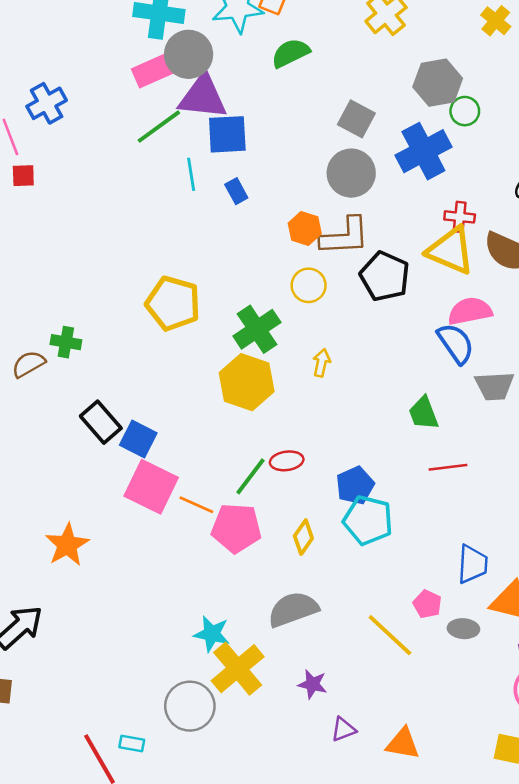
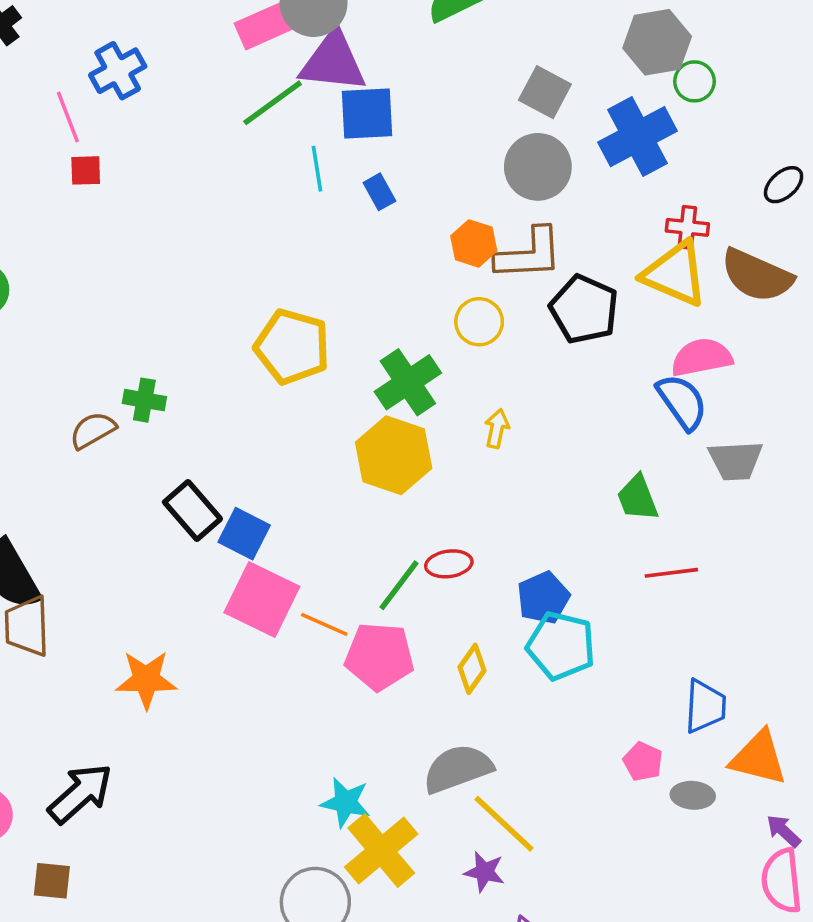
orange star: (67, 545) -> (146, 680), turned 30
yellow line: (390, 635) -> (504, 824), moved

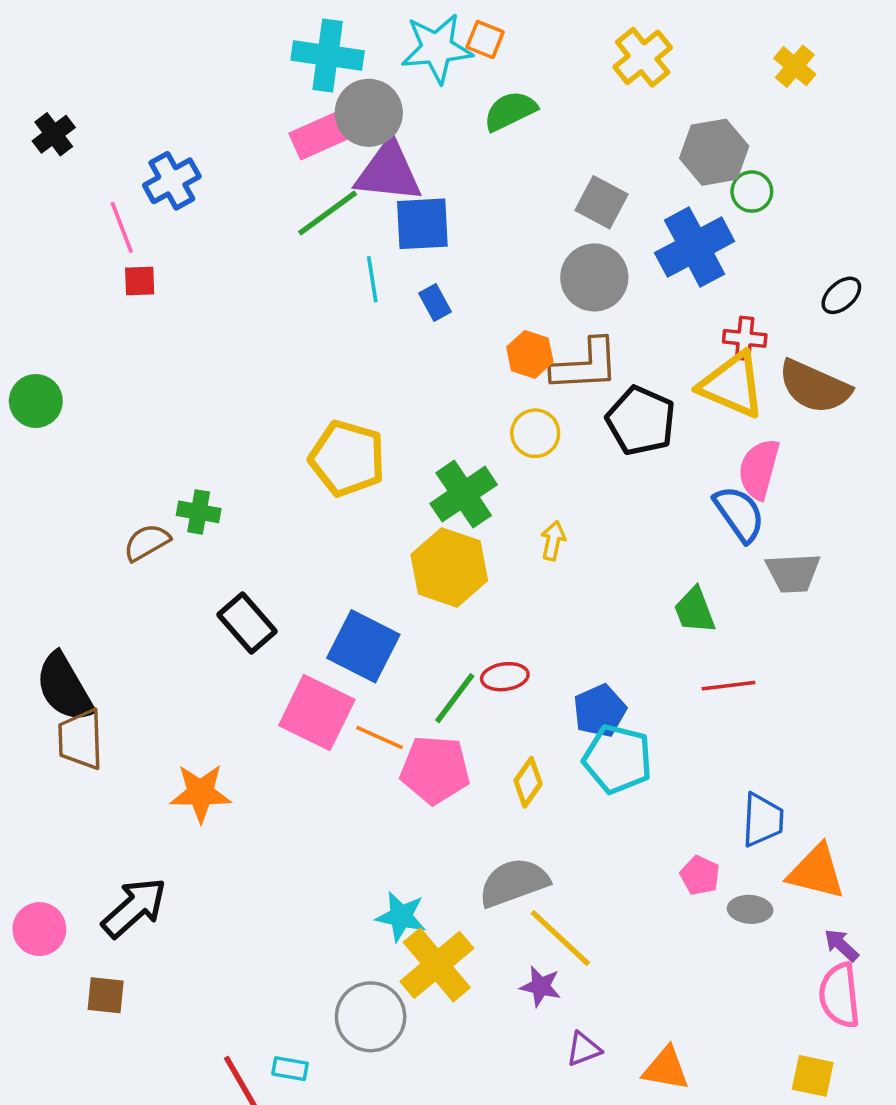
pink semicircle: (702, 357) -> (759, 469), turned -64
blue square: (244, 534) -> (363, 646), moved, size x1.4

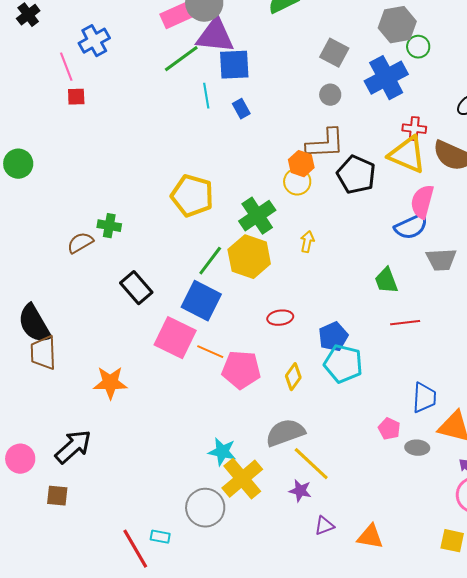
gray circle: (594, 277) -> (330, 95), size x0.6
orange hexagon: (530, 354) -> (301, 164), moved
blue semicircle: (739, 514) -> (411, 227), turned 100
green line: (455, 698) -> (210, 261), moved

